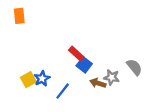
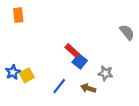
gray semicircle: (134, 67) -> (127, 32), moved
blue star: (42, 79) -> (13, 72), moved
brown arrow: (98, 83) -> (88, 88), moved

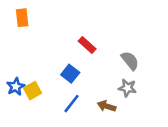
gray semicircle: (127, 32) -> (130, 61), moved
red rectangle: (72, 51) -> (87, 45), moved
blue square: (80, 61) -> (70, 74), moved

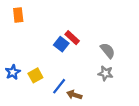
blue square: (70, 74) -> (61, 44), moved
yellow square: (32, 91) -> (35, 75), moved
brown arrow: (107, 106) -> (74, 95), moved

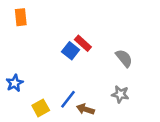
gray star: (106, 73) -> (120, 94), moved
yellow square: (35, 75) -> (41, 108), moved

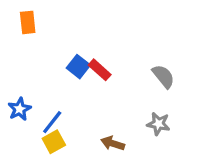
red rectangle: (83, 43) -> (100, 70), moved
blue square: (71, 51) -> (78, 67), moved
blue line: (68, 99) -> (52, 122), moved

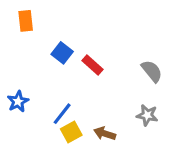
blue square: (78, 67) -> (62, 53), moved
blue line: (52, 122) -> (62, 114), moved
yellow square: (54, 142) -> (71, 132), moved

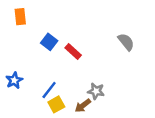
gray semicircle: (152, 71) -> (126, 42), moved
gray star: (147, 115) -> (96, 91), moved
brown arrow: (105, 133) -> (83, 106), turned -56

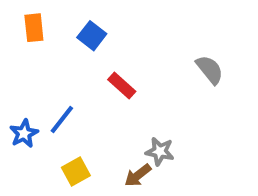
blue square: (49, 42) -> (92, 36), moved
blue line: (49, 90) -> (62, 120), moved
yellow square: (56, 104) -> (76, 171), moved

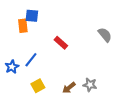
orange rectangle: (34, 28) -> (23, 26), moved
blue square: (92, 36) -> (32, 16), moved, turned -32
gray star: (160, 151) -> (90, 85), moved

